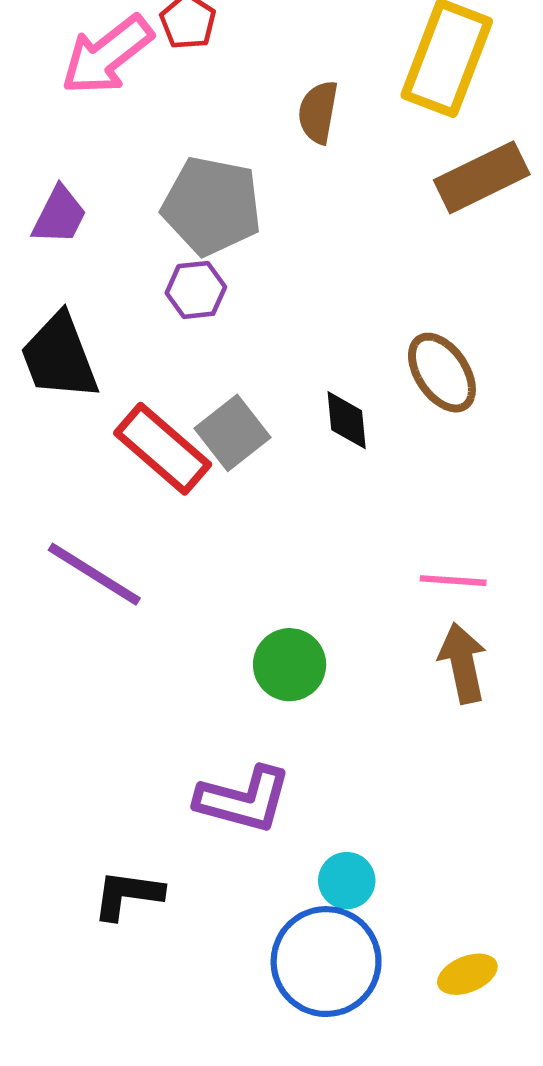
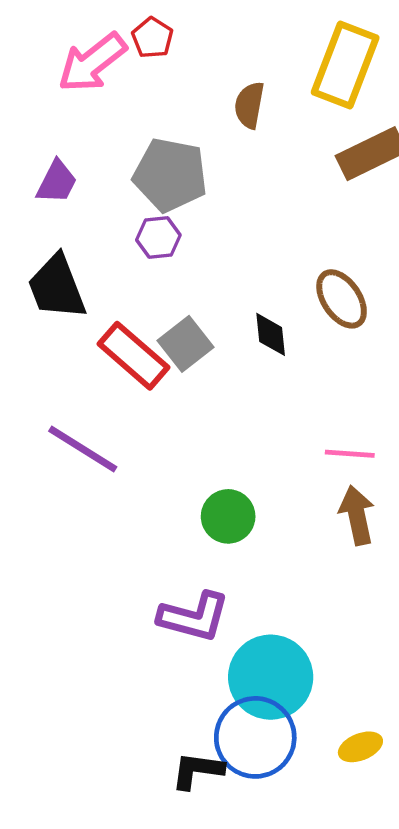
cyan circle: (347, 881) -> (271, 677), size x2.0
black L-shape: (128, 895) -> (197, 770), moved

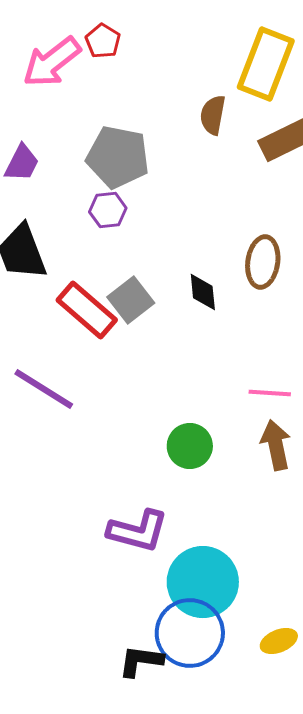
brown semicircle: (249, 105) -> (213, 115), moved
brown ellipse: (342, 299) -> (263, 262), turned 42
green circle: (228, 516) -> (190, 446), moved

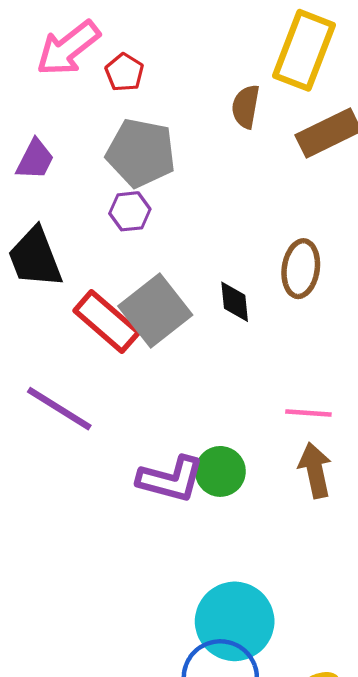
red pentagon: (103, 41) -> (124, 72), moved
gray square: (131, 300) -> (155, 310), size x1.4
purple L-shape: (138, 531) -> (171, 479), moved

